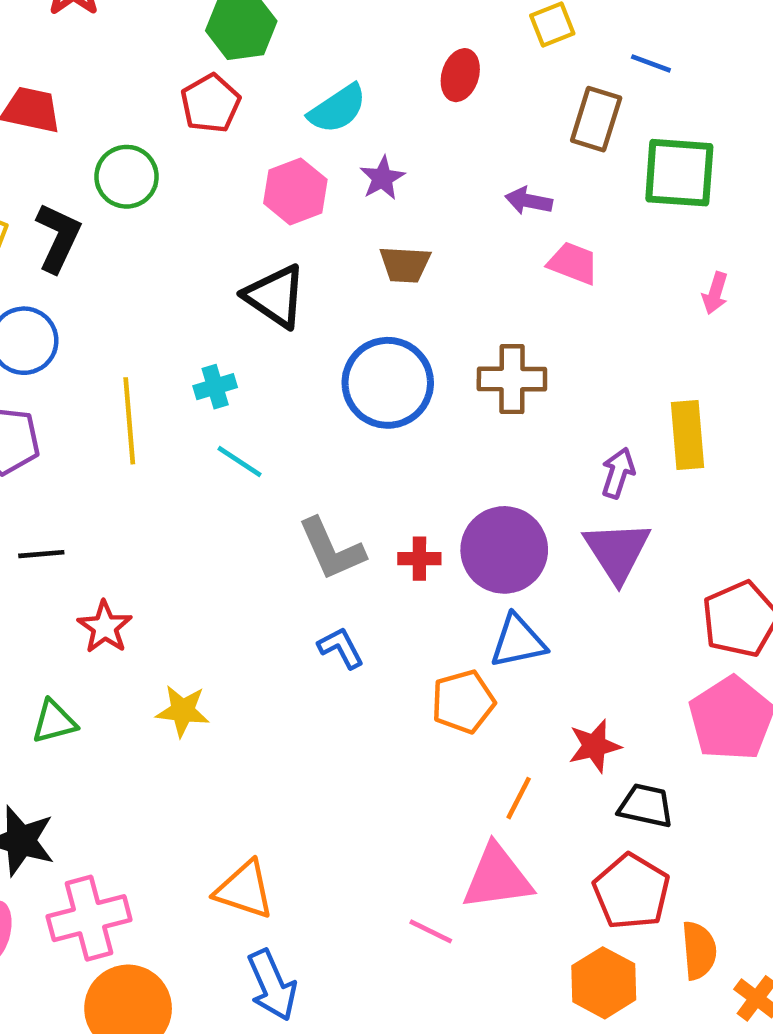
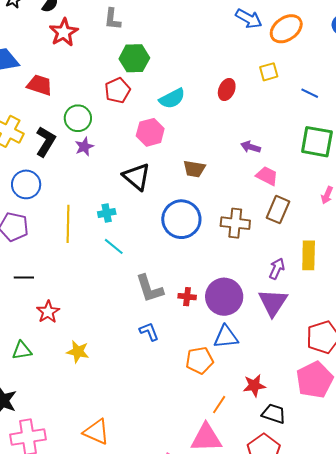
brown rectangle: (596, 119) -> (278, 210), moved
purple star: (382, 178) -> (84, 147), moved

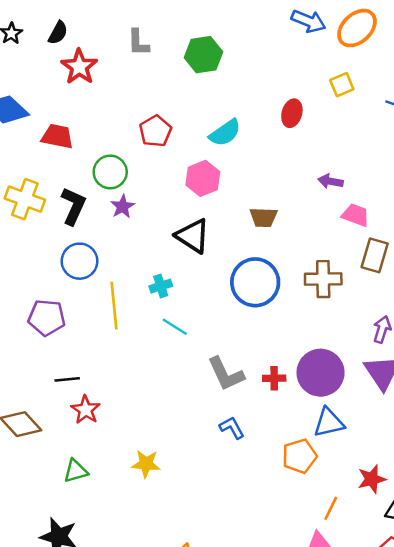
green hexagon: (134, 58) -> (203, 55), moved
blue circle: (26, 184) -> (80, 261), moved
red star: (48, 312) -> (86, 410), moved

